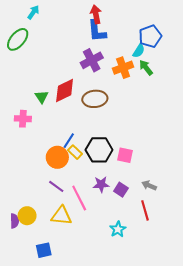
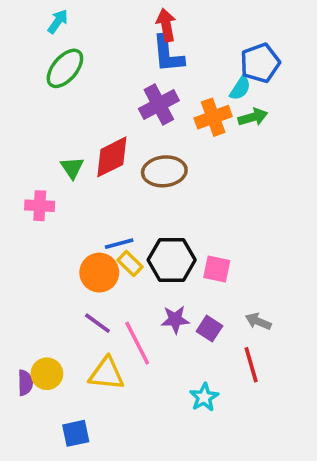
green ellipse: (18, 39) -> (65, 68), moved
green arrow: (146, 68) -> (253, 117), turned 112
blue line: (69, 141) -> (119, 244), turned 42

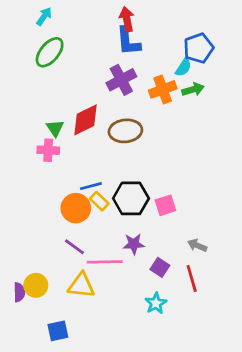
pink cross: (40, 206) -> (48, 150), moved
pink square: (217, 269) -> (165, 205), turned -30
purple square: (209, 329) -> (160, 267), moved
pink line: (137, 343) -> (105, 262), turned -64

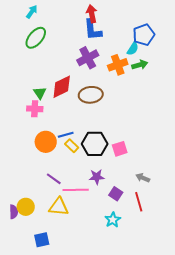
orange circle: (76, 208) -> (46, 142), moved

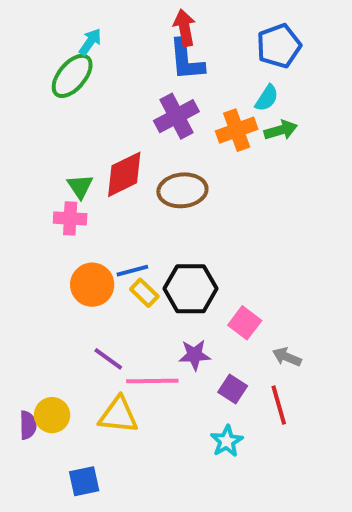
cyan arrow: (32, 12) -> (90, 42), moved
blue pentagon: (144, 35) -> (279, 46), moved
pink square: (120, 149) -> (245, 323), moved, turned -35

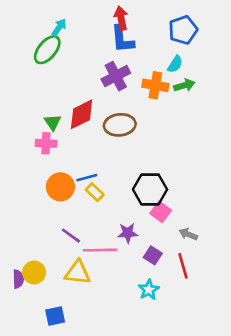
orange cross: (237, 130) -> (155, 85), turned 30
black hexagon: (190, 289) -> (150, 189), moved

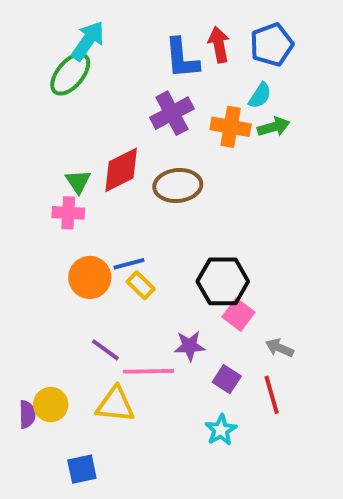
red arrow: (121, 18) -> (219, 45), moved
cyan arrow: (59, 27) -> (88, 41), size x1.5

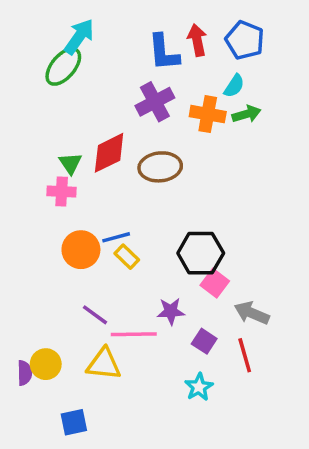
blue pentagon: (272, 45) -> (245, 40), turned -30
gray arrow: (280, 348) -> (252, 313), size x1.4

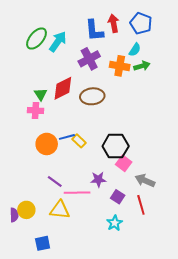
cyan arrow: (79, 37) -> (58, 42), moved
yellow rectangle: (127, 257) -> (79, 141), moved

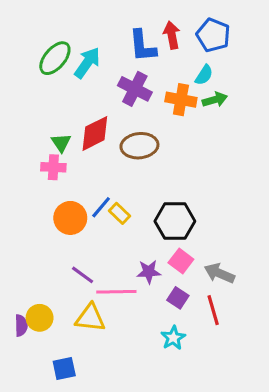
purple cross: (89, 59) -> (135, 89), turned -35
blue line: (67, 137) -> (101, 207), turned -35
pink square: (124, 163) -> (181, 261), moved

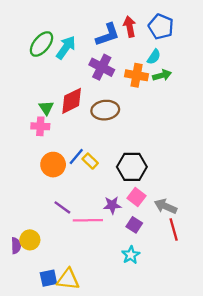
blue L-shape: (143, 46) -> (108, 35), turned -104
red line: (213, 310) -> (174, 229), moved
yellow triangle: (90, 318) -> (68, 279), moved

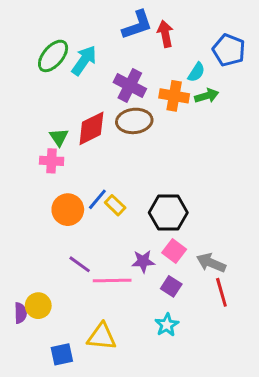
blue pentagon: (161, 27) -> (229, 50), moved
blue L-shape: (108, 35) -> (137, 25), moved
brown ellipse: (105, 110) -> (134, 121), moved
yellow triangle: (68, 279) -> (102, 337), moved

